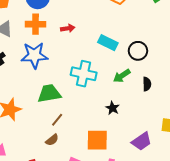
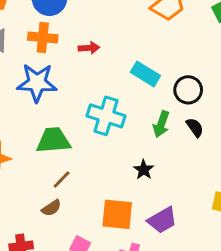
green arrow: (122, 76) -> (161, 124), turned -42
black semicircle: (147, 84) -> (195, 127), moved, turned -40
purple trapezoid: (142, 141) -> (162, 220), moved

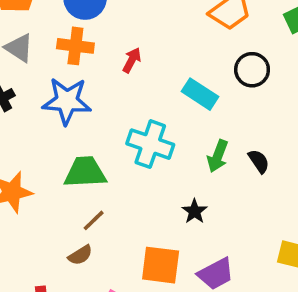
red arrow: (89, 48) -> (132, 60), turned -60
black circle: (188, 90) -> (252, 70), moved

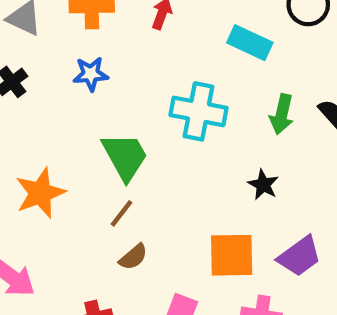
blue star: (67, 101) -> (91, 74), size x0.6
green trapezoid: (85, 172) -> (125, 156), turned 72
brown line: (94, 220) -> (122, 213), moved

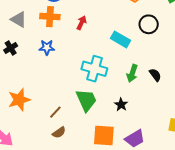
green trapezoid: (125, 156) -> (86, 100), moved

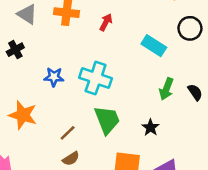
blue star: (47, 47) -> (54, 77), moved
cyan cross: (94, 69) -> (96, 78), moved
orange star: (19, 100) -> (23, 115), turned 30

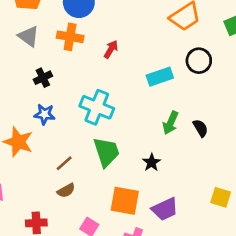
cyan rectangle: (154, 46) -> (160, 77), turned -55
black cross: (15, 50) -> (43, 78), moved
blue star: (54, 77) -> (44, 114), moved

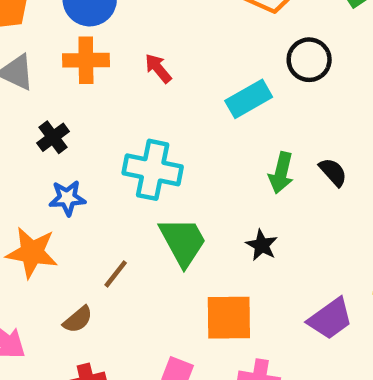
red arrow: (111, 49) -> (158, 68), turned -60
brown semicircle: (66, 191) -> (78, 320), moved
purple trapezoid: (165, 209) -> (330, 319), moved

